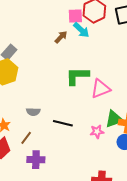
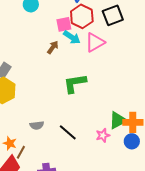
pink triangle: (101, 89) -> (95, 42), moved
black line: (63, 123) -> (68, 132), turned 36
brown line: (26, 138) -> (21, 152), moved

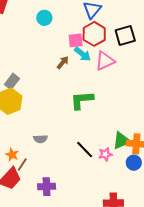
black line: (68, 132) -> (85, 150), moved

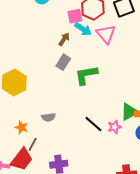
pink triangle: (105, 61) -> (106, 34), turned -40
gray rectangle: (12, 81) -> (63, 62), moved
orange star: (12, 155) -> (22, 127), moved

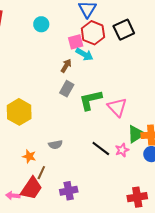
pink triangle: (106, 34) -> (117, 107), moved

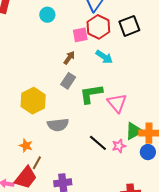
cyan arrow: (84, 54) -> (104, 57), moved
yellow hexagon: (19, 112) -> (33, 101), moved
gray semicircle: (55, 145) -> (58, 125), moved, size x1.5

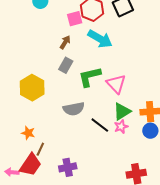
cyan arrow: (104, 57) -> (100, 39), size x1.4
gray semicircle: (58, 125) -> (74, 109), moved
green triangle: (134, 131) -> (122, 112), moved

